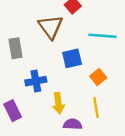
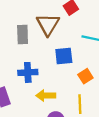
gray rectangle: (16, 48) -> (23, 35), moved
yellow arrow: (58, 103) -> (46, 96), turned 90

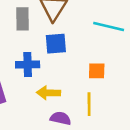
blue square: (64, 56) -> (56, 44), moved
orange square: (85, 76) -> (97, 71), turned 32

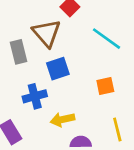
cyan line: (109, 26) -> (106, 39), turned 36
yellow line: (89, 104) -> (117, 129), moved

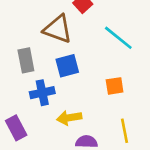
brown triangle: (47, 33) -> (58, 29), turned -32
gray rectangle: (19, 52) -> (26, 60), moved

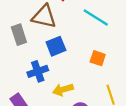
gray rectangle: (26, 60) -> (19, 35), moved
orange square: (115, 86) -> (98, 58), turned 35

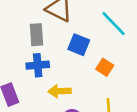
gray rectangle: (19, 35) -> (37, 35), moved
blue square: (56, 46) -> (79, 45), moved, turned 30

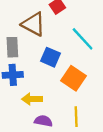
orange square: (105, 67) -> (74, 78), size x1.5

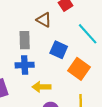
brown triangle: (33, 24) -> (44, 20), size x0.7

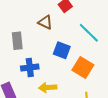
gray rectangle: (25, 40) -> (17, 41), moved

